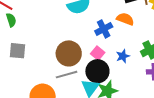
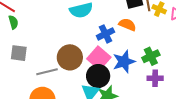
pink square: (98, 53) -> (99, 58), size x1.6
blue star: (123, 56) -> (124, 62), size x1.6
gray line: (67, 75) -> (47, 72), moved

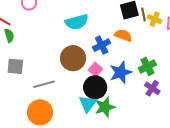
brown circle: (70, 57) -> (73, 58), moved
pink square: (99, 58) -> (95, 69), size x0.6
purple cross: (155, 78) -> (152, 88), turned 35

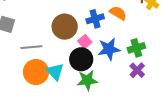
cyan triangle: (88, 104) -> (55, 72), moved, turned -30
orange circle: (40, 112) -> (36, 72), moved

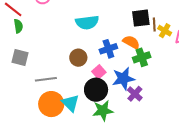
brown circle: (65, 27) -> (78, 58), size x0.7
green cross: (136, 48) -> (142, 57), moved
purple cross: (137, 70) -> (135, 94), moved

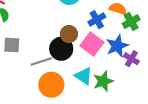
pink square: (99, 72) -> (92, 44), size x1.6
black circle: (96, 90) -> (61, 49), moved
cyan triangle: (70, 103) -> (84, 76), moved

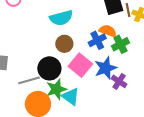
blue cross: (97, 20) -> (97, 40), moved
brown circle: (69, 34) -> (64, 44), moved
green star: (103, 81) -> (56, 89), moved

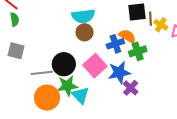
brown circle: (64, 44) -> (84, 32), moved

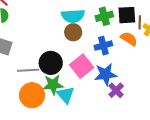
orange semicircle: (127, 36) -> (129, 39), moved
green cross: (138, 51) -> (104, 16), moved

